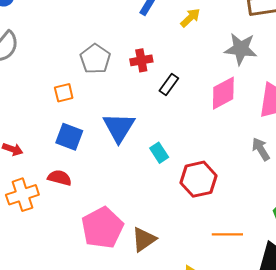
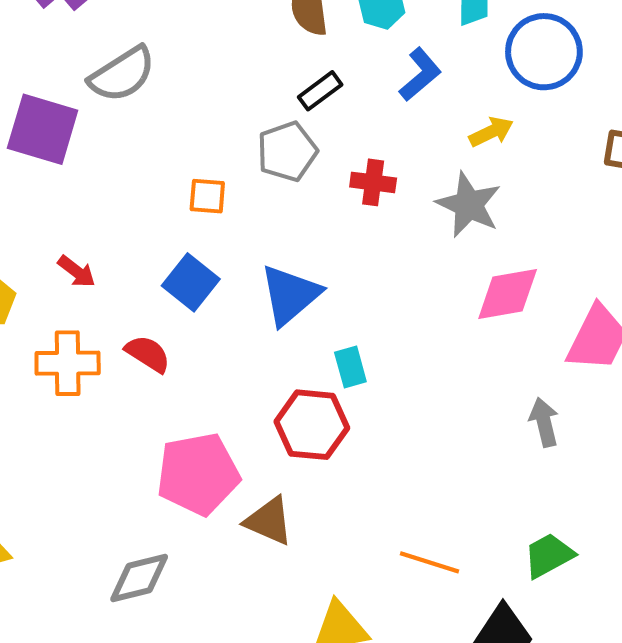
gray star: (241, 49) -> (469, 205), moved
black rectangle: (169, 84) -> (320, 91), moved
red hexagon: (198, 179) -> (312, 425), moved
brown triangle: (144, 239) -> (269, 521), turned 40

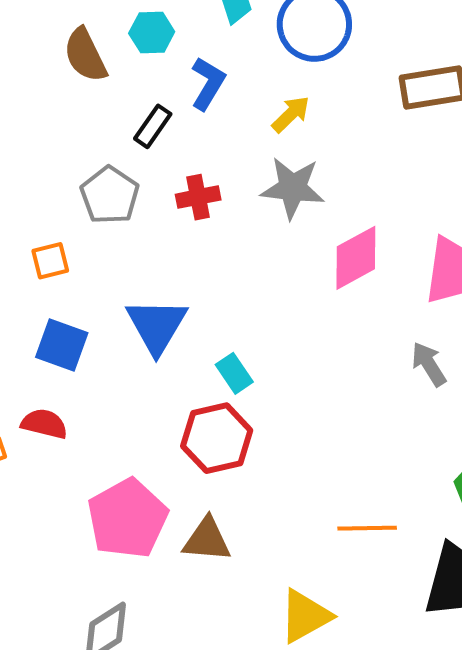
black rectangle: (320, 91) -> (153, 126), moved

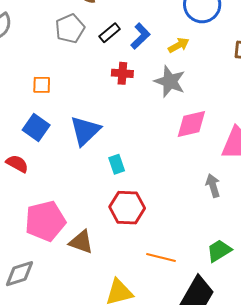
blue L-shape: (208, 83) -> (140, 36), moved
gray pentagon: (110, 195) -> (70, 29), moved
red hexagon: (217, 438) -> (127, 208), moved

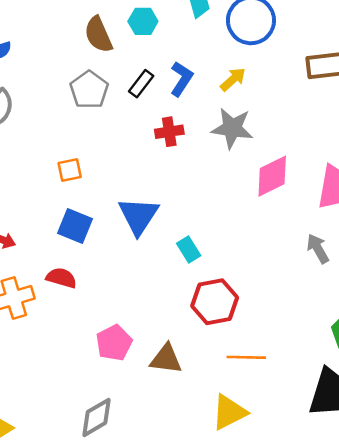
pink pentagon: (45, 221) -> (114, 343), size x0.7
orange line: (161, 257) -> (246, 357), moved

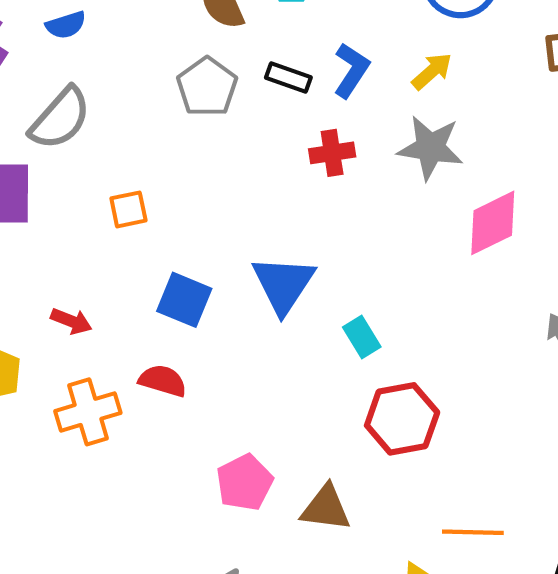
black rectangle: (141, 84) -> (288, 78), turned 72
orange square: (70, 170) -> (128, 209), moved
orange line: (246, 357) -> (473, 532), moved

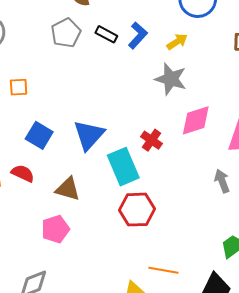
red cross: (332, 153) -> (151, 140), moved, turned 35
cyan rectangle: (362, 337) -> (123, 167), size x1.8
brown triangle: (326, 508) -> (68, 189), moved

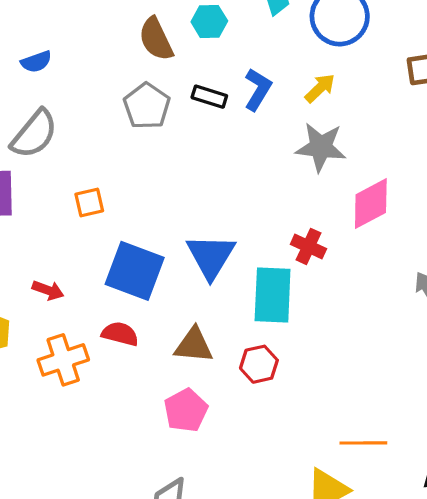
blue square: (39, 135) -> (135, 271), size x1.4
cyan rectangle: (123, 167) -> (273, 295), turned 36
red hexagon: (137, 210) -> (259, 364), moved, size x0.7

